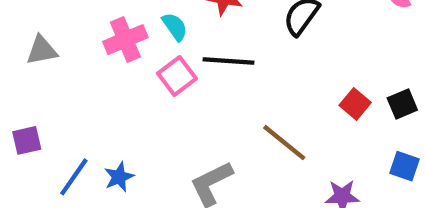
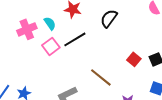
black line: (228, 61) -> (75, 39), turned -35

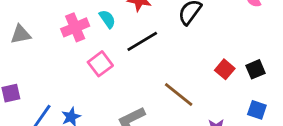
pink square: (51, 46) -> (100, 64), moved

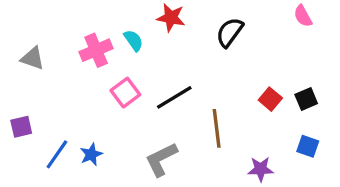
gray triangle: (21, 34) -> (33, 58), turned 30
black line: (142, 41) -> (174, 97), moved
brown line: (179, 95) -> (217, 128), turned 44

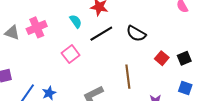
black semicircle: (230, 32) -> (136, 34), moved, turned -96
pink cross: (96, 50) -> (37, 27), moved
black line: (174, 97) -> (101, 34), moved

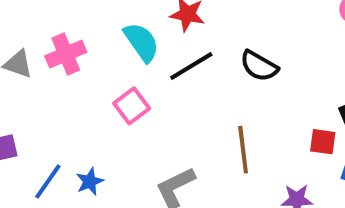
cyan semicircle: (76, 21) -> (141, 42), size x1.5
red square: (162, 58) -> (323, 142), moved, turned -32

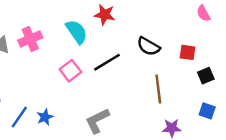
black line: (191, 66) -> (107, 62), moved
red square: (323, 142) -> (188, 52), moved
brown line: (243, 150) -> (158, 89), moved

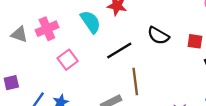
pink square: (70, 71) -> (68, 60), moved
brown line: (158, 89) -> (135, 81), moved

